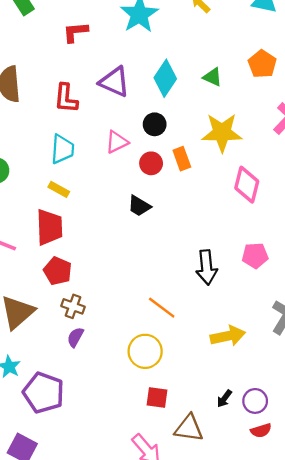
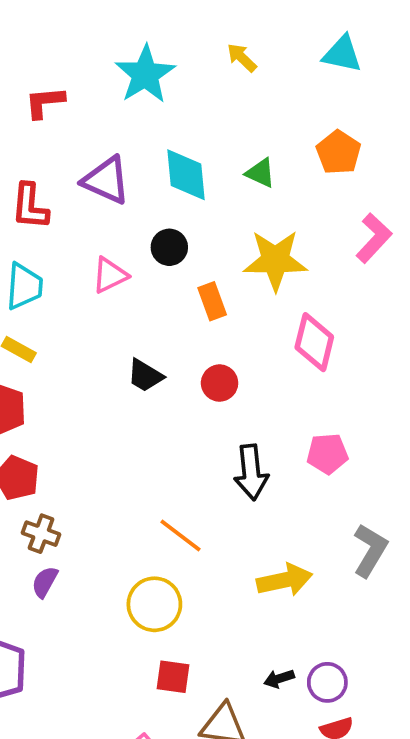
cyan diamond: (165, 78) -> (186, 175), turned -39
red circle: (151, 163) -> (220, 383), moved
black arrow: (224, 399) -> (279, 679), turned 36

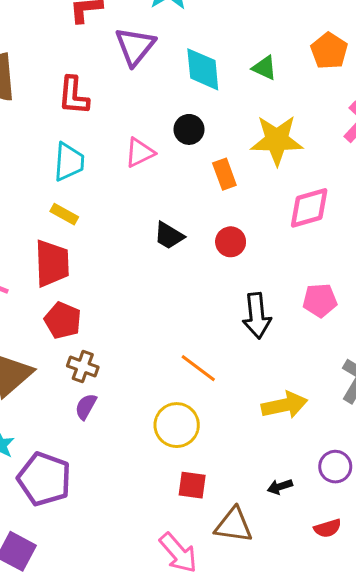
purple triangle: (106, 180) -> (135, 46), moved, turned 45
pink diamond: (314, 342) -> (309, 208), turned 60
purple circle: (327, 682) -> (335, 467), moved

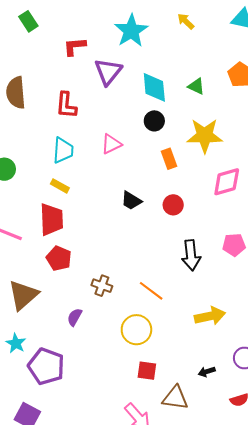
black circle: (189, 129) -> (154, 121), moved
brown cross: (83, 367) -> (102, 286), moved

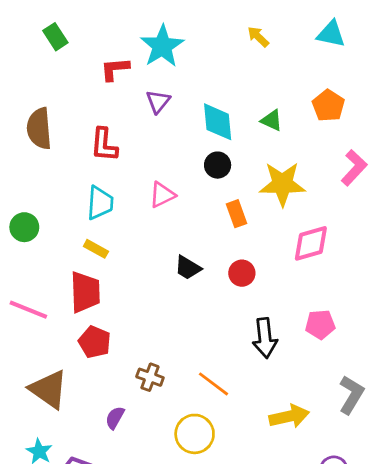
cyan star: (131, 31) -> (162, 46), moved
purple triangle: (108, 72) -> (158, 102), size x0.7
brown triangle: (23, 295) -> (49, 389), turned -44

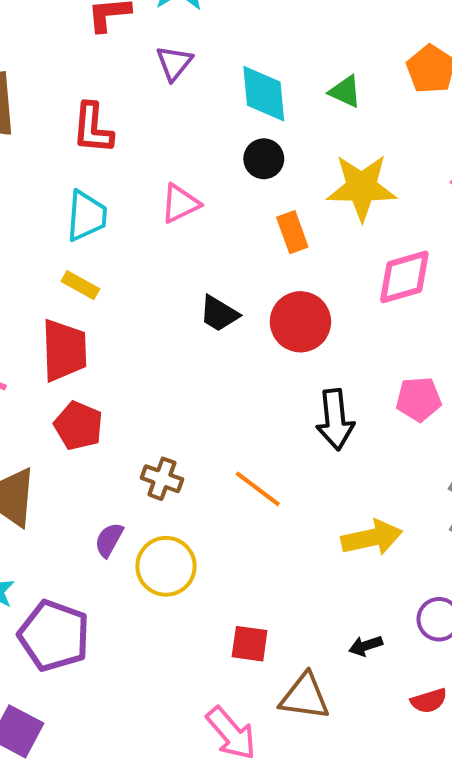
red circle: (242, 273) -> (300, 322), size x1.5
yellow circle: (195, 434) -> (166, 566), moved

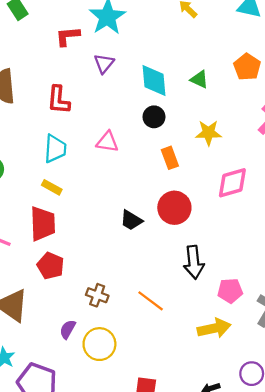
yellow star: (362, 187) -> (209, 133), size x0.7
pink triangle: (180, 204) -> (107, 142), turned 35
black trapezoid: (219, 314) -> (131, 220), moved
pink pentagon: (419, 399) -> (230, 291), moved

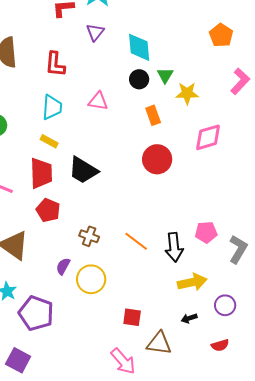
green triangle: (199, 79) -> (165, 75), moved, turned 36
black trapezoid: (131, 220) -> (83, 170), moved, size x1.5
black arrow: (194, 262) -> (174, 247), moved
yellow arrow: (214, 328) -> (192, 282), moved

